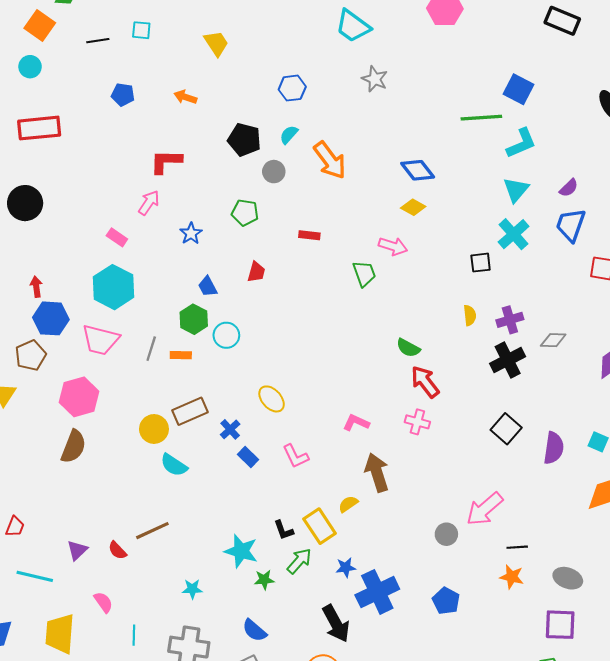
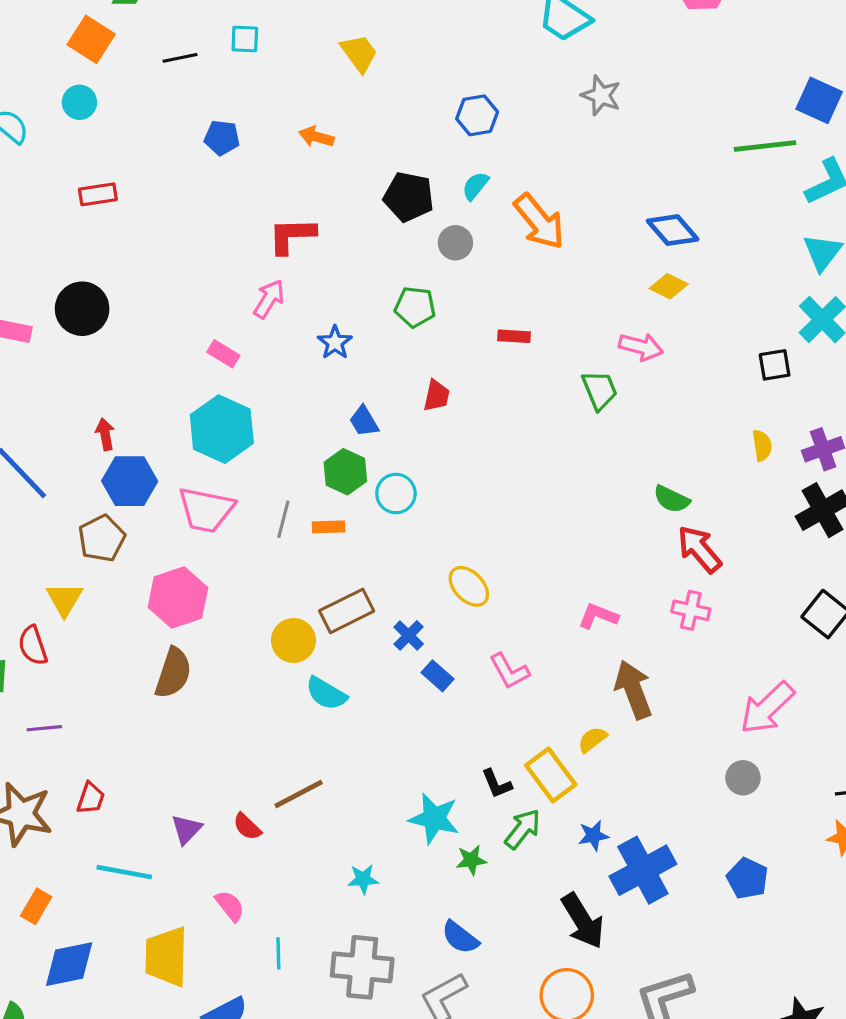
red rectangle: (39, 128) -> (98, 194), size x0.6
pink arrow: (485, 509) -> (767, 708), moved

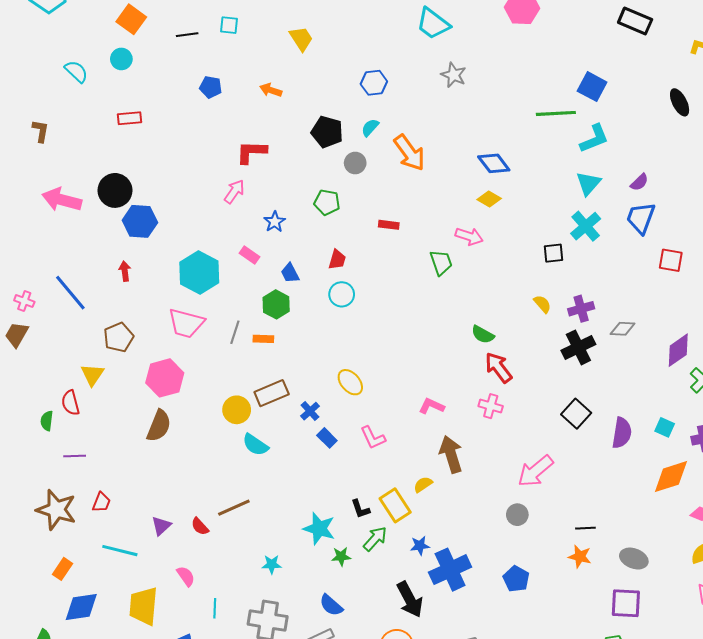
pink rectangle: (223, 354) -> (250, 255), moved
yellow semicircle: (762, 446) -> (542, 304), turned -36
blue hexagon: (130, 481) -> (140, 221), moved
cyan circle: (396, 494) -> (342, 294), moved

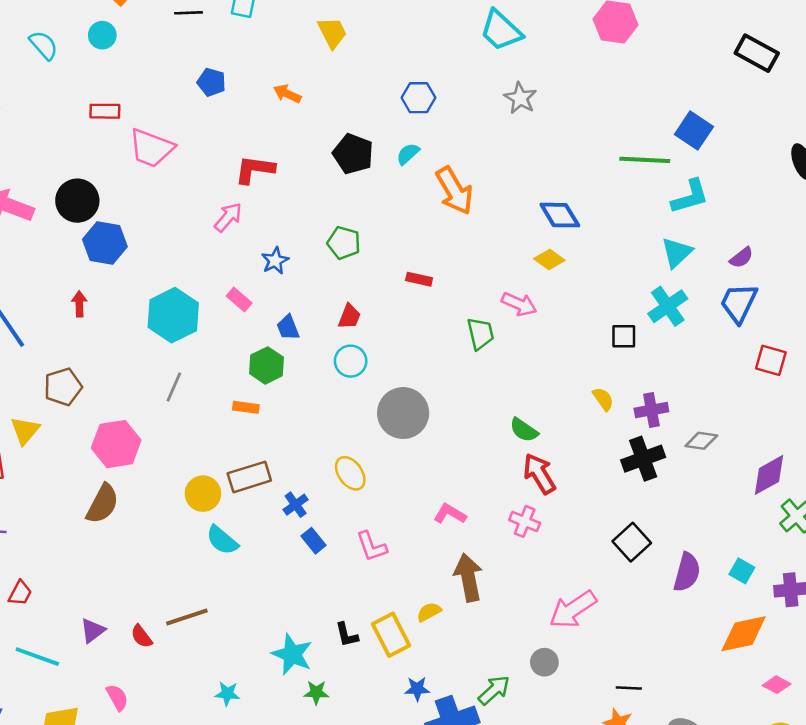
gray circle: (355, 163) -> (403, 413), moved, size x1.8
pink trapezoid: (186, 323) -> (151, 148), moved
gray line: (235, 332) -> (174, 387), moved
green arrow: (375, 539) -> (494, 690), moved

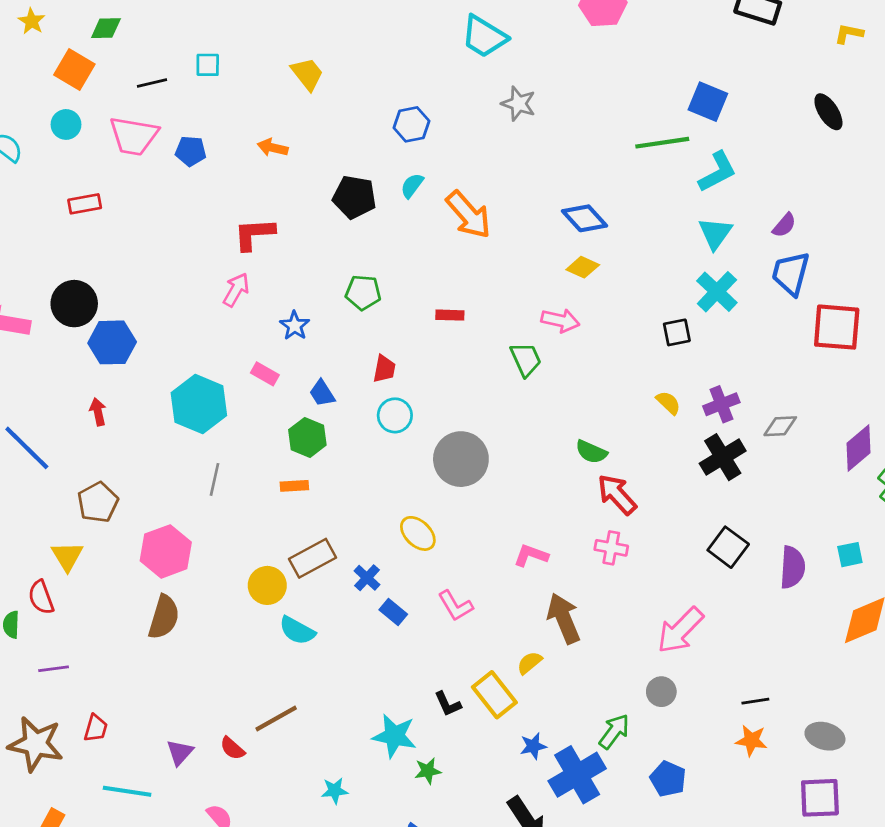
pink trapezoid: (151, 148) -> (134, 136), moved
red square: (771, 360) -> (837, 327), size x1.5
cyan square: (742, 571) -> (850, 555), turned -30

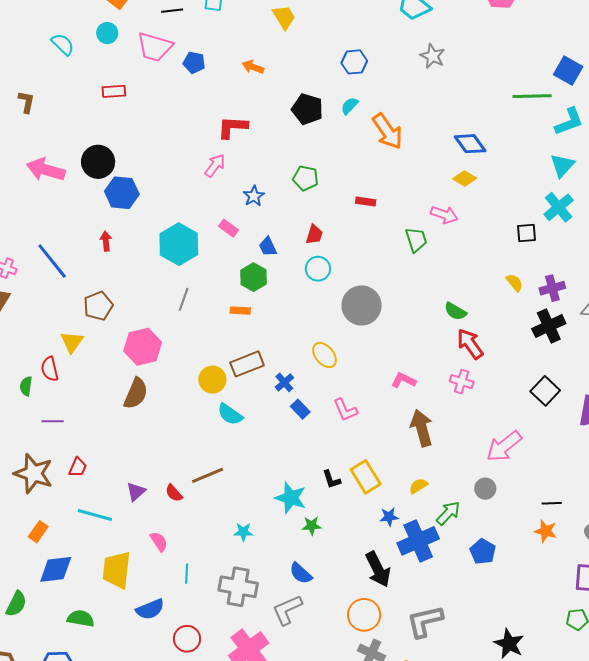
yellow semicircle: (530, 663) -> (418, 486), moved

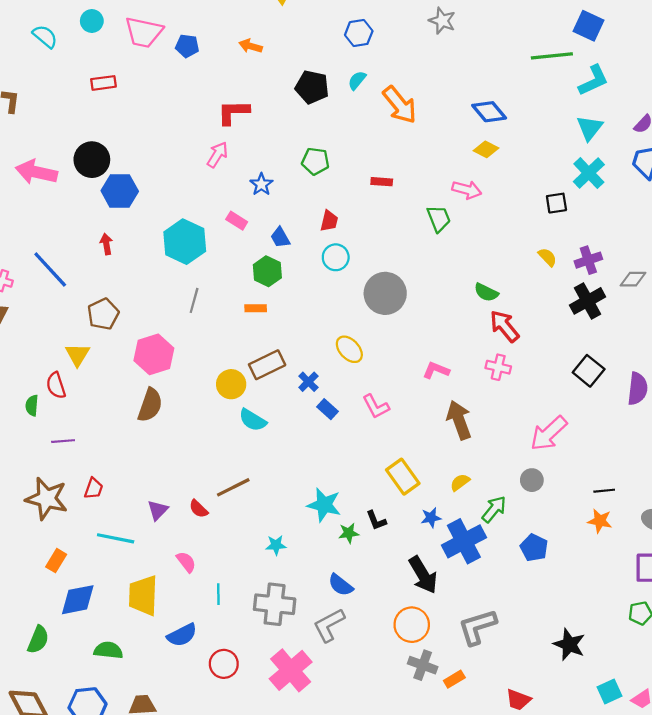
black L-shape: (332, 479) -> (376, 520), moved

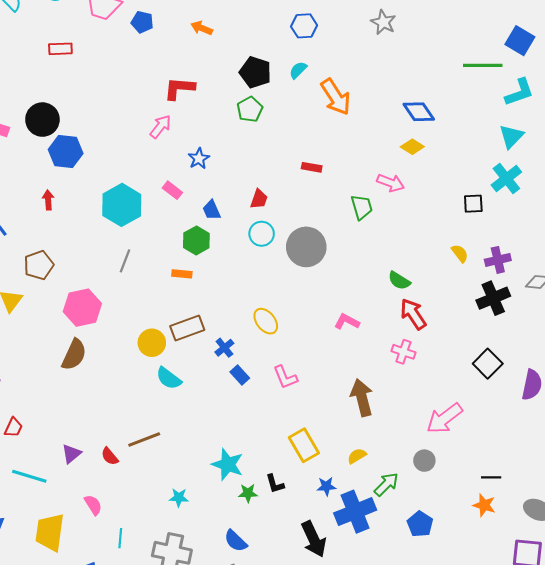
green pentagon: (315, 161) -> (250, 109), moved, turned 30
gray circle: (385, 293) -> (306, 247), moved
pink L-shape: (436, 370) -> (347, 322), moved

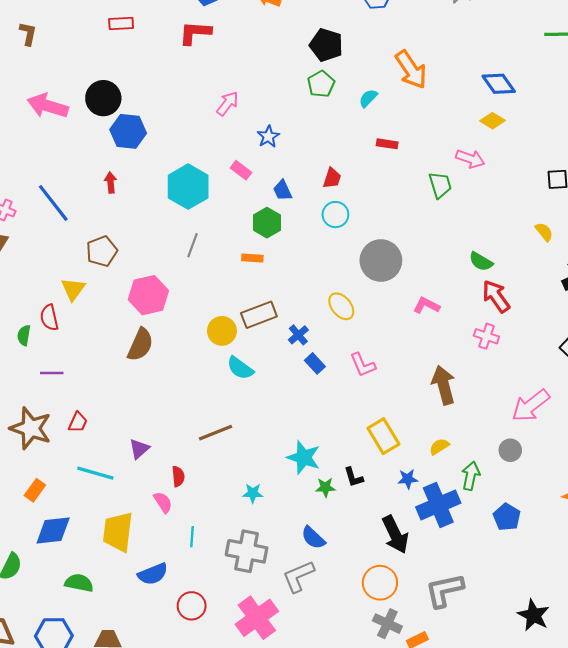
cyan semicircle: (298, 70) -> (368, 98), moved
red L-shape: (179, 88) -> (195, 33), moved
gray circle: (306, 247) -> (381, 261), moved
red semicircle: (110, 456) -> (178, 476), moved, turned -144
green arrow: (386, 484) -> (471, 476), turned -32

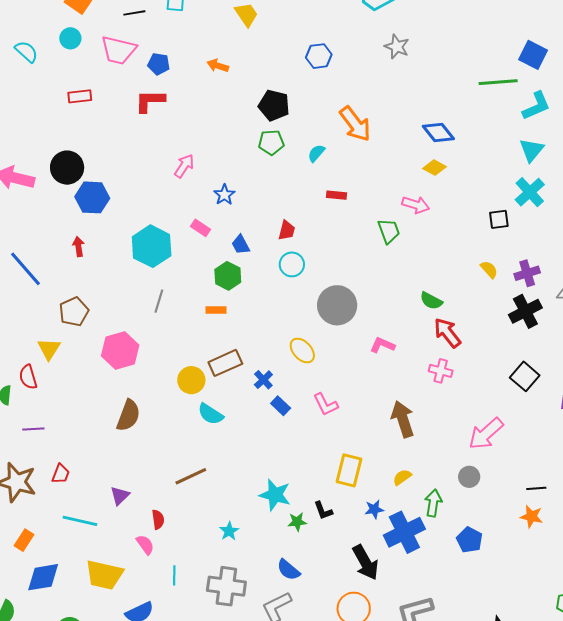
green pentagon: (321, 84) -> (271, 142), turned 30
brown semicircle: (140, 345) -> (128, 415), moved
yellow rectangle: (383, 436) -> (349, 470), turned 48
cyan star: (253, 493) -> (229, 531), turned -30
yellow trapezoid: (118, 532) -> (104, 575), turned -81

